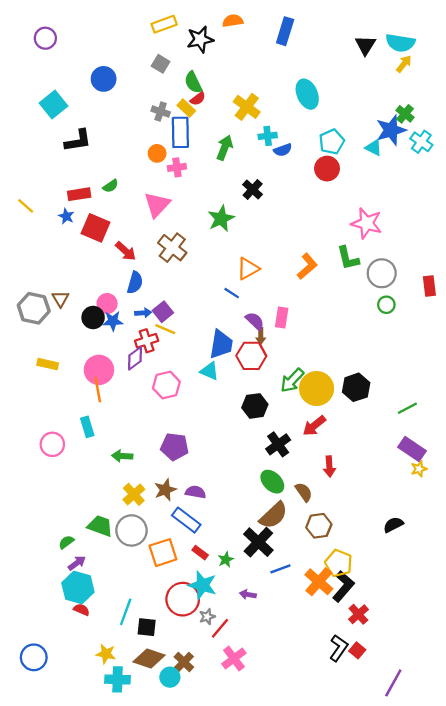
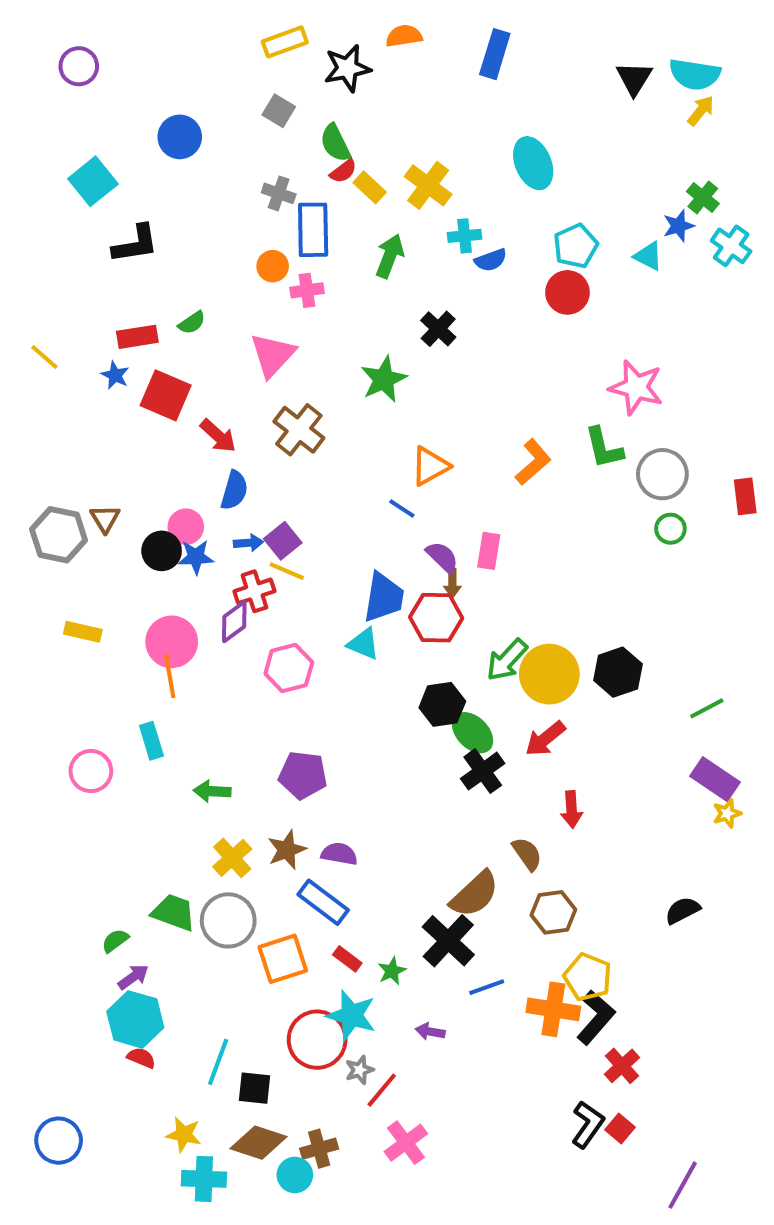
yellow rectangle: (186, 108) -> (370, 187), moved
blue star: (391, 130) -> (679, 226), size x0.6
green ellipse: (272, 482) -> (473, 733), moved
orange cross: (319, 582) -> (553, 1009), turned -32
brown cross: (184, 662) -> (319, 1149), turned 30

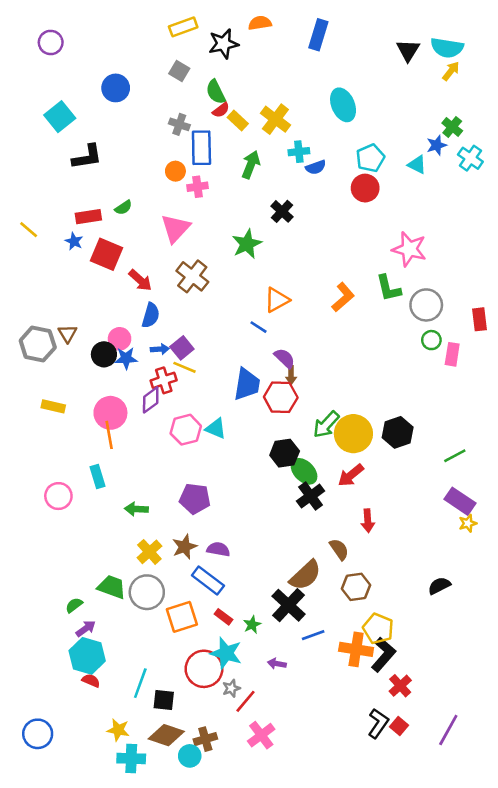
pink rectangle: (489, 551) -> (452, 354), moved
cyan triangle: (364, 644) -> (216, 428), moved
purple line: (683, 1185) -> (448, 730), moved

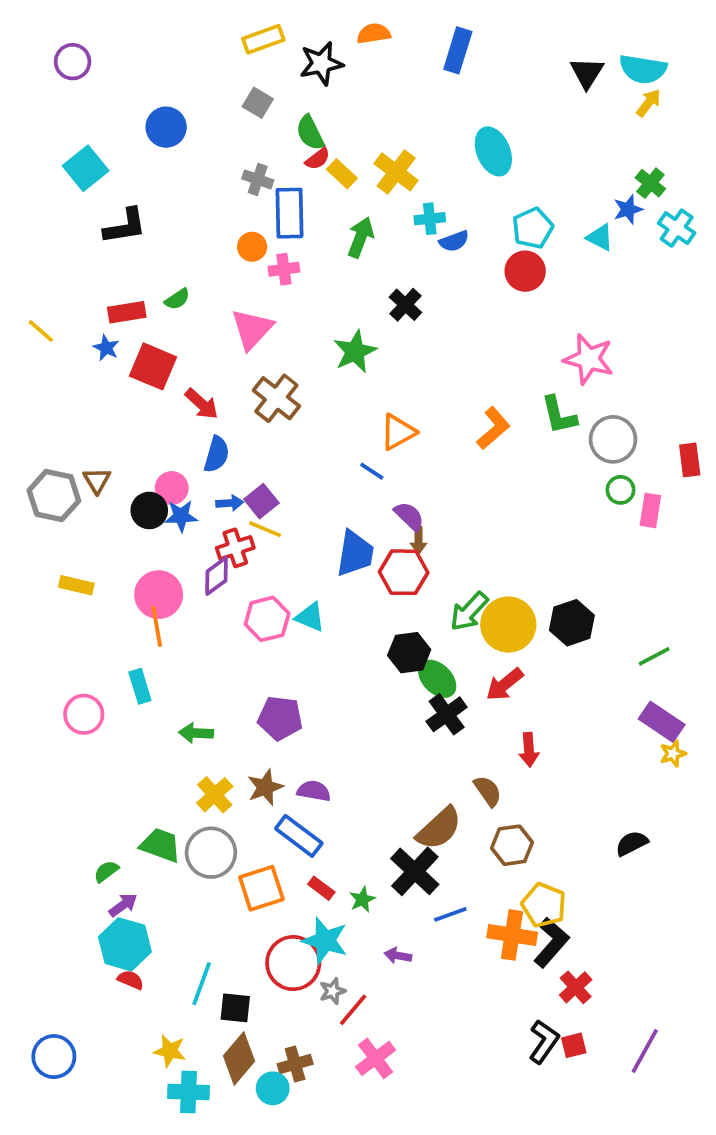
red square: (399, 726) -> (574, 1045), turned 36
brown diamond: (166, 735) -> (239, 1058), turned -68

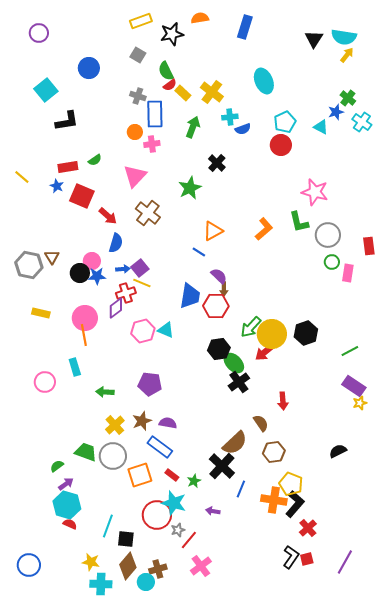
red arrow: (505, 684) -> (265, 352), moved
blue line: (450, 914) -> (241, 489), turned -48

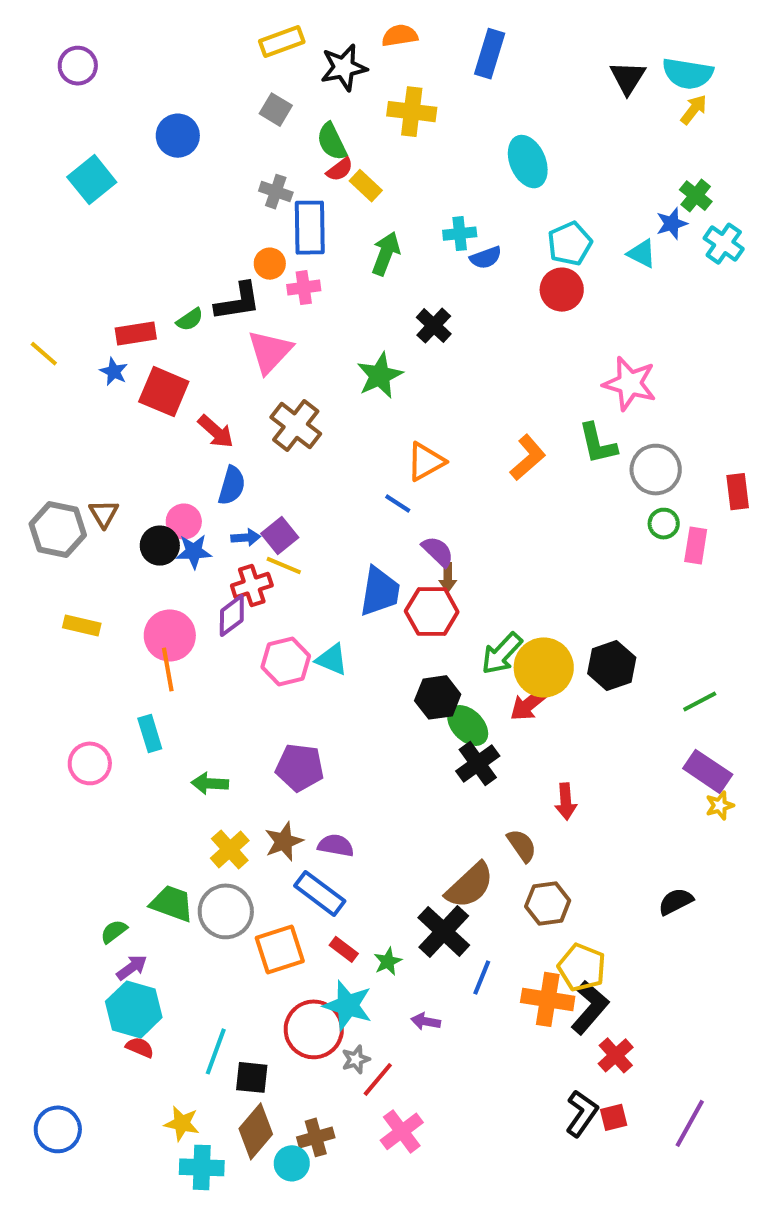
yellow cross: (212, 92) -> (412, 112), moved, turned -30
black L-shape: (67, 121) -> (238, 302), moved

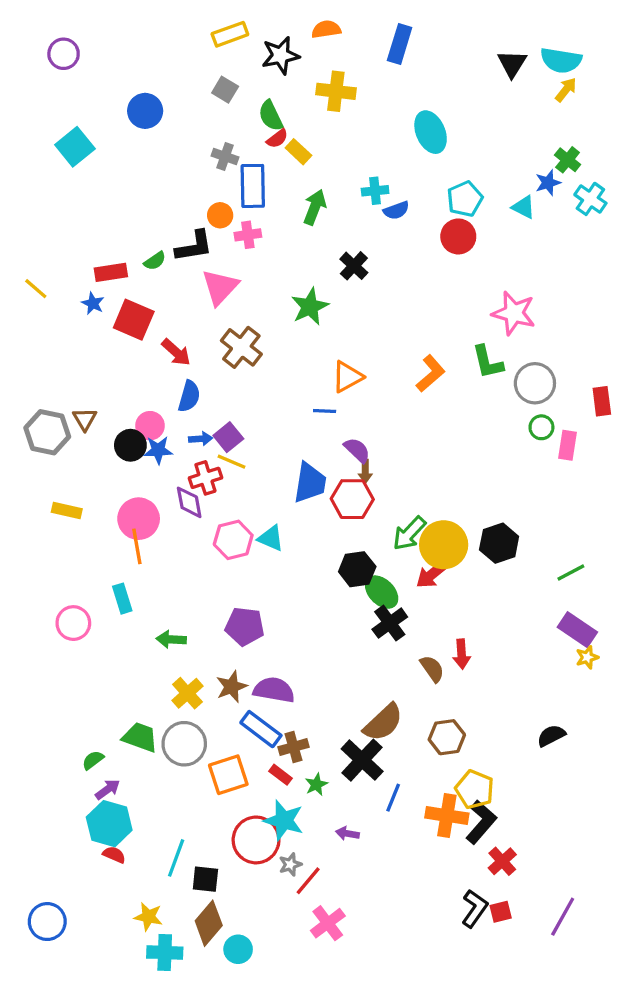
blue line: (398, 504) -> (325, 411), turned -30
purple diamond: (232, 615) -> (189, 502), turned -64
purple semicircle: (336, 845) -> (274, 690), size x1.4
brown semicircle: (522, 845) -> (432, 669), moved
brown cross: (316, 1137) -> (294, 747), moved

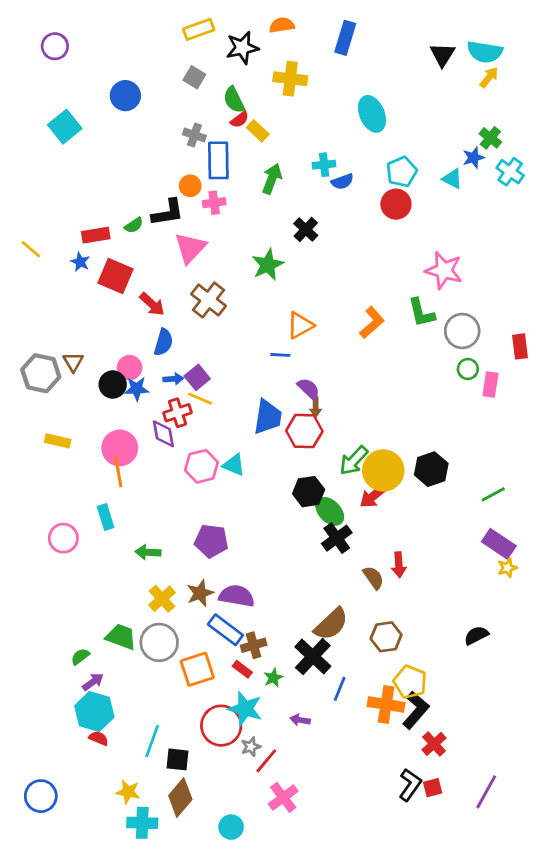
cyan circle: (238, 949) -> (231, 827), moved

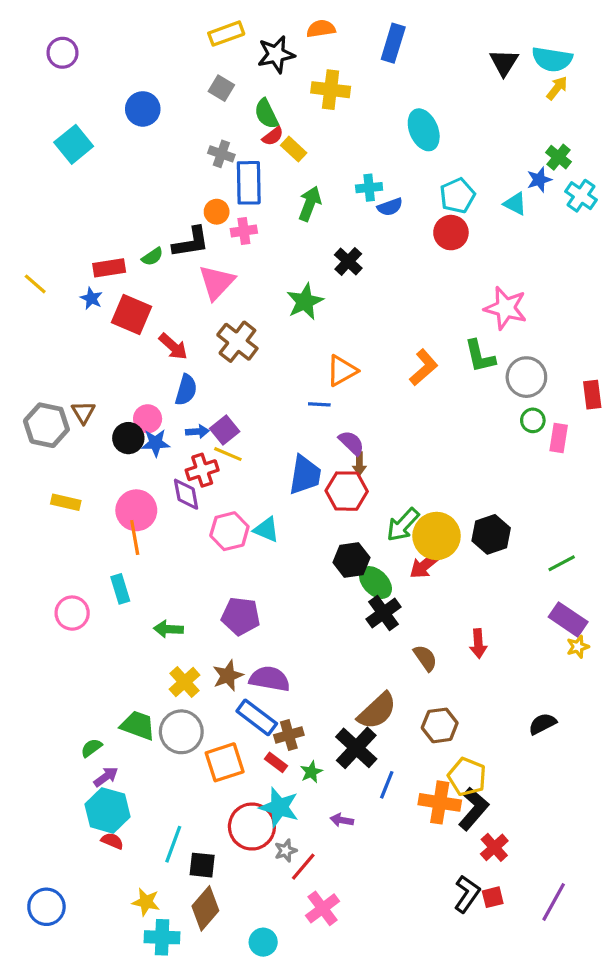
red arrow: (399, 565) -> (478, 644), moved

